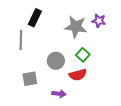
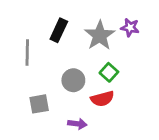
black rectangle: (35, 18) -> (59, 30), moved
gray star: (76, 27) -> (100, 35), turned 30

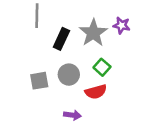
black rectangle: (59, 30) -> (61, 39), moved
gray line: (27, 53) -> (37, 16), moved
gray square: (39, 104) -> (39, 81), moved

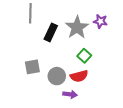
gray circle: (69, 75) -> (57, 76), moved
purple arrow: (72, 115) -> (70, 94), moved

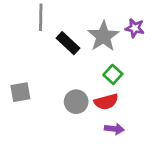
black rectangle: (51, 32) -> (68, 43), turned -72
gray square: (32, 67) -> (20, 92), moved
purple arrow: (70, 94) -> (114, 129), moved

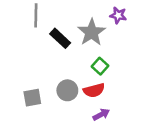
purple star: (135, 28) -> (118, 15), moved
gray square: (20, 92) -> (32, 98), moved
purple arrow: (114, 129) -> (101, 115), turned -35

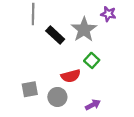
gray circle: (67, 90) -> (57, 97), moved
red semicircle: (94, 90) -> (71, 76), moved

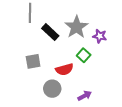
purple star: (108, 14) -> (100, 36), moved
gray square: (30, 89) -> (33, 61), moved

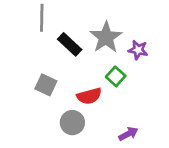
gray square: (33, 61) -> (46, 85), turned 35
purple arrow: (85, 96) -> (128, 134), moved

